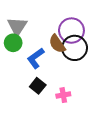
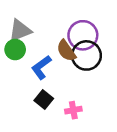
gray triangle: (17, 26) -> (20, 31), turned 35

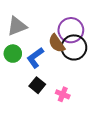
green circle: (15, 50) -> (13, 54), moved
pink cross: (73, 110) -> (63, 94), turned 32

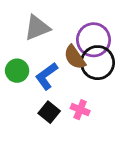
gray triangle: (17, 26) -> (37, 28), moved
pink cross: (63, 94) -> (80, 110), moved

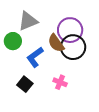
green circle: (17, 71) -> (13, 41), moved
black square: (49, 112) -> (25, 84), moved

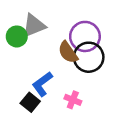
green circle: (13, 41) -> (17, 36), moved
blue L-shape: (35, 57) -> (42, 84), moved

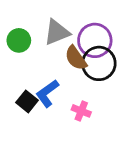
gray triangle: (34, 26) -> (57, 32), moved
black square: (30, 102) -> (27, 101), moved

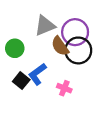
green circle: (19, 40) -> (15, 48), moved

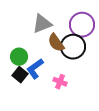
purple circle: (75, 32) -> (82, 25), moved
green circle: (15, 48) -> (19, 57), moved

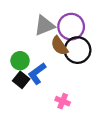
purple circle: (82, 25) -> (71, 27), moved
pink cross: (60, 82) -> (63, 101), moved

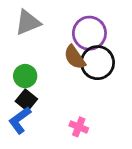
gray triangle: (45, 26) -> (28, 22), moved
blue L-shape: (37, 73) -> (20, 120), moved

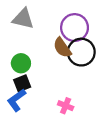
gray triangle: (28, 22) -> (23, 19), turned 35
black square: (26, 100) -> (22, 83), turned 30

